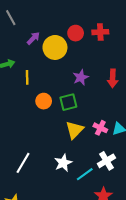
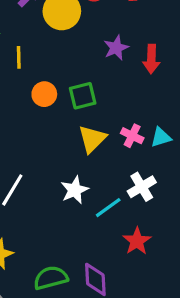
purple star: (81, 77) -> (116, 48), moved

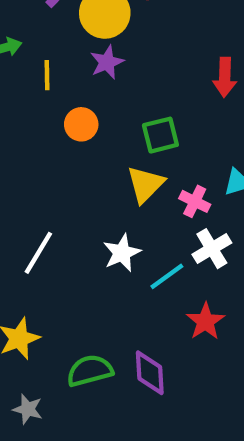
purple star: (116, 48) -> (107, 62), moved
green square: (83, 96) -> (160, 135), moved
pink cross: (132, 136) -> (195, 201), moved

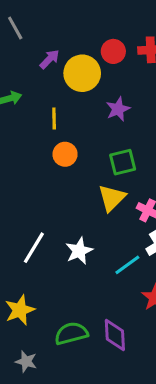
purple star: (107, 62) -> (118, 109), moved
yellow line: (47, 75) -> (54, 118), moved
white star: (122, 253) -> (79, 251), moved

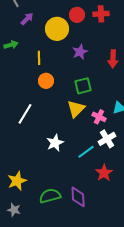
purple arrow: (49, 59) -> (27, 19), moved
white line: (34, 248) -> (25, 114), moved
gray star: (26, 361) -> (14, 210), moved

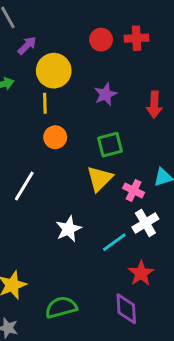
yellow circle: (57, 29) -> (54, 71), moved
purple diamond: (78, 197) -> (126, 309), moved

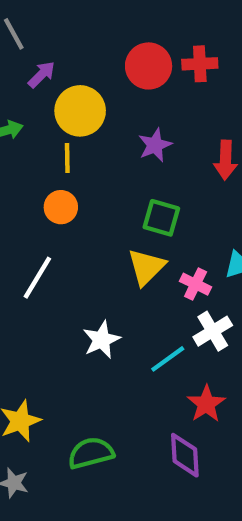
red circle: (101, 40) -> (149, 66), size x1.4
orange circle: (55, 137) -> (61, 207), moved
green square: (110, 145) -> (161, 218), turned 30

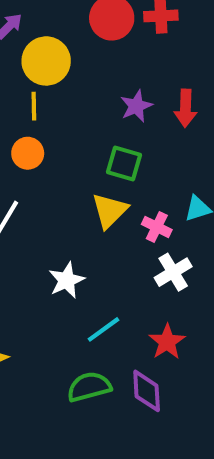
purple star: (155, 145) -> (136, 106), moved
cyan line: (168, 359) -> (103, 329), moved
green semicircle: (91, 453) -> (89, 387), moved

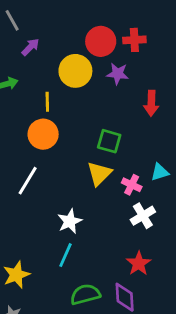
yellow circle: (46, 61) -> (75, 71), moved
purple star: (136, 106) -> (118, 74), moved, turned 30
orange circle: (28, 153) -> (43, 134), size x1.4
cyan line: (103, 329) -> (66, 255), moved, turned -30

